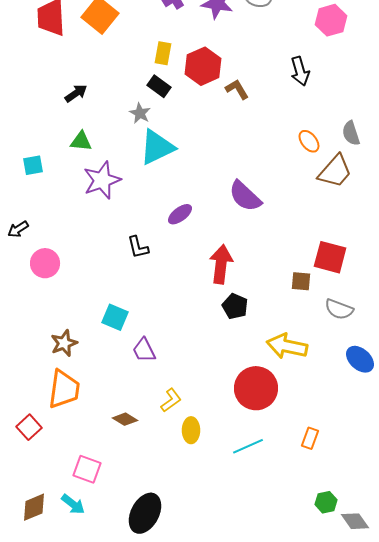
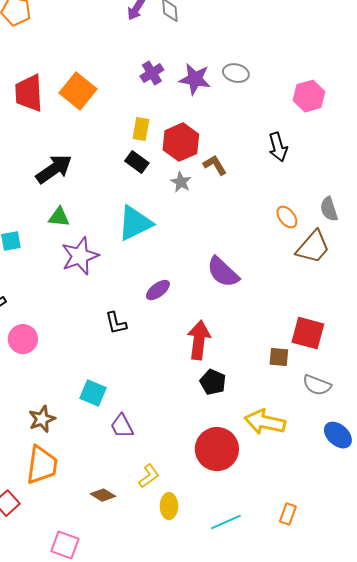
black arrow: (76, 93) -> (54, 169), size x1.6
gray star: (140, 113) -> (181, 182), moved
red circle: (256, 388) -> (217, 449), moved

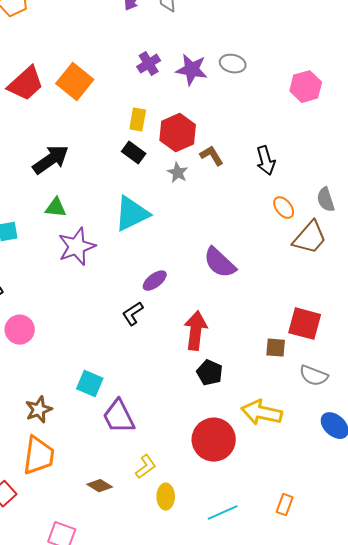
red trapezoid: (29, 93) -> (26, 84), turned -129
black arrow: (278, 147) -> (266, 161), moved
black L-shape: (116, 323) -> (133, 314), moved, turned 70
purple trapezoid: (122, 426) -> (119, 417), size x1.4

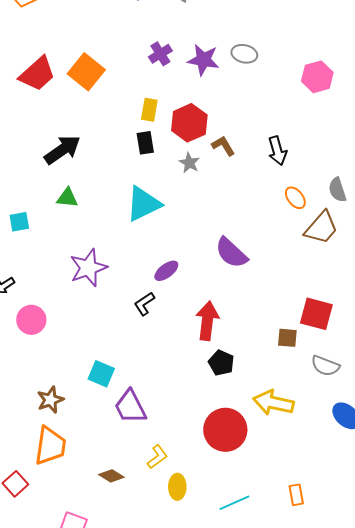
black rectangle: (134, 153) -> (145, 143), turned 45
purple star: (77, 247) -> (88, 268), moved
orange rectangle: (285, 505) -> (296, 495), turned -30

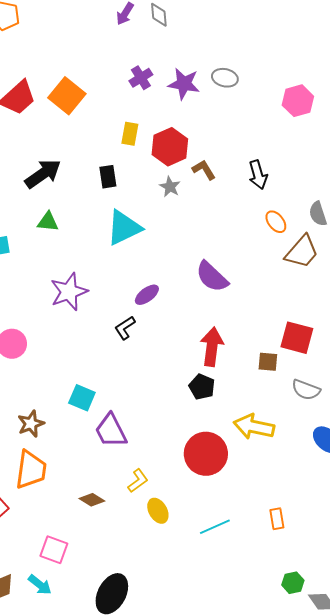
black rectangle: (145, 143) -> (108, 177), moved
red arrow: (207, 321) -> (212, 347), moved
yellow ellipse: (177, 487) -> (158, 511), turned -30

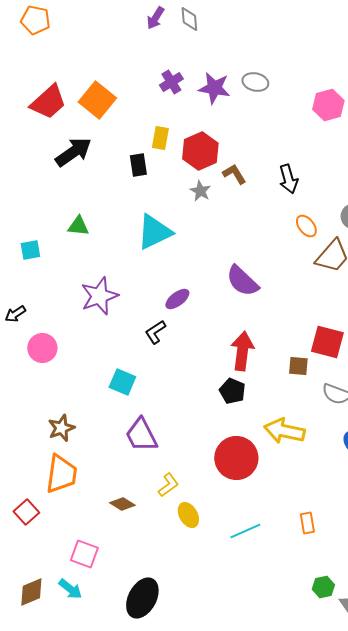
black arrow: (43, 174) -> (73, 152), moved
black rectangle: (108, 177) -> (138, 165), moved
cyan square: (82, 398) -> (122, 382), moved

